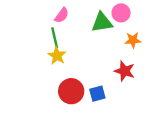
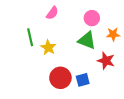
pink circle: (121, 13) -> (92, 18), moved
green triangle: (102, 22) -> (87, 40), moved, turned 30
green line: (55, 38) -> (30, 37), moved

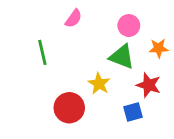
yellow star: (48, 47) -> (99, 84), moved
red circle: (60, 78) -> (69, 108), moved
blue square: (83, 80) -> (133, 112), moved

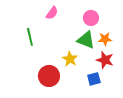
orange star: (159, 48) -> (105, 39), moved

